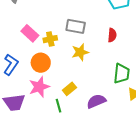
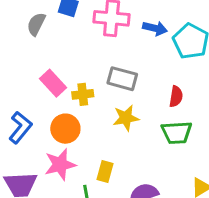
green trapezoid: (122, 74) -> (177, 133), moved, turned 75
yellow rectangle: (69, 89) -> (105, 172), turned -40

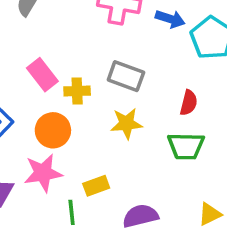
yellow rectangle: (105, 172) -> (96, 186), turned 50

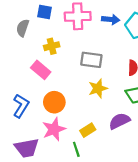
yellow cross: (77, 91) -> (52, 46), moved
purple semicircle: (140, 216) -> (119, 121), moved

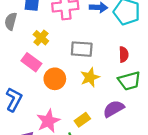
yellow cross: (52, 46) -> (41, 38), turned -32
orange circle: (54, 102) -> (55, 79), moved

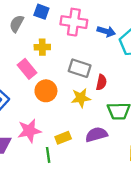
yellow cross: (41, 38) -> (42, 47), turned 35
red semicircle: (124, 54) -> (101, 82), moved

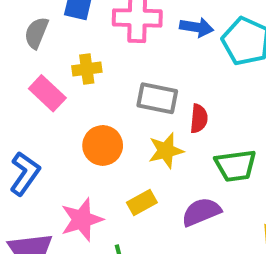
pink rectangle: (27, 69) -> (47, 93), moved
yellow rectangle: (63, 138) -> (142, 203), moved

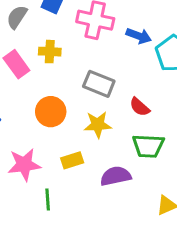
red semicircle: (199, 119) -> (140, 107), moved, turned 115

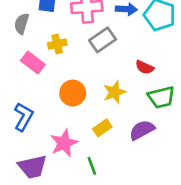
gray rectangle: (99, 84) -> (103, 40), moved, turned -40

